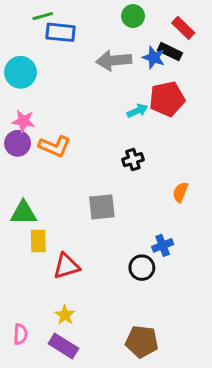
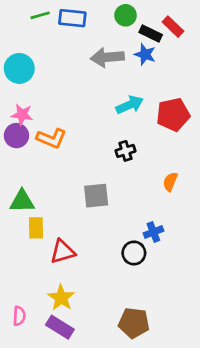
blue rectangle: (60, 32) -> (72, 18), moved
black rectangle: (170, 52) -> (151, 33), moved
red pentagon: (167, 99) -> (173, 115), moved
cyan arrow: (137, 111) -> (130, 105), size x1.4
yellow star: (65, 315) -> (61, 298), size x1.4

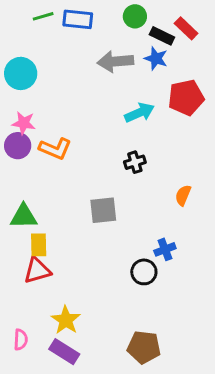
red pentagon: (173, 115) -> (186, 98), moved
red triangle: (63, 252) -> (37, 270), moved

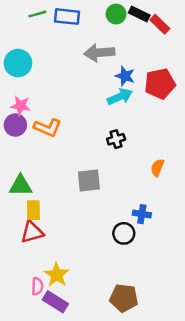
black rectangle: (162, 36) -> (139, 14), moved
blue star: (156, 58) -> (125, 76), moved
blue cross: (165, 249) -> (142, 214), turned 30
pink semicircle: (21, 340) -> (37, 286), moved

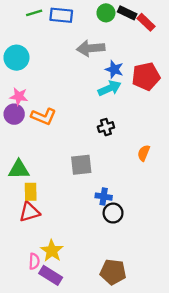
blue cross: (142, 214) -> (104, 197), moved

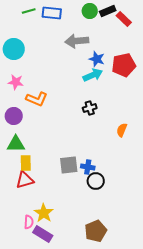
black rectangle: (127, 13) -> (108, 11), turned -49
purple circle: (14, 114) -> (14, 116), moved
gray square: (81, 165) -> (69, 165), moved
brown pentagon: (113, 272) -> (96, 231), turned -30

